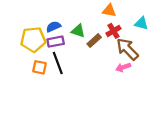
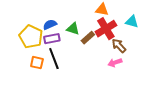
red cross: (113, 31) -> (106, 29), size x1.5
yellow pentagon: (33, 39) -> (31, 37), turned 30
brown arrow: (127, 49) -> (119, 46), size x0.7

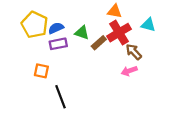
yellow pentagon: (31, 37) -> (35, 25), moved
black line: (54, 59) -> (60, 97), moved

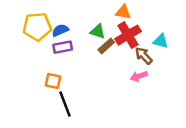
yellow pentagon: (35, 25) -> (37, 27), turned -30
cyan triangle: (148, 25) -> (161, 41), moved
green triangle: (82, 33) -> (98, 31), moved
orange square: (41, 71) -> (53, 81), moved

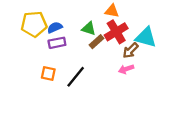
cyan triangle: (161, 41) -> (146, 37), size x1.5
brown arrow: (144, 56) -> (130, 50), turned -91
black line: (65, 104) -> (76, 77), moved, turned 60

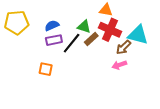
yellow pentagon: (34, 24) -> (17, 22), moved
red cross: (116, 32) -> (110, 30), turned -35
black line: (76, 77) -> (72, 43), moved

